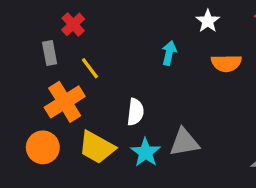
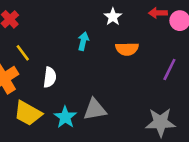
white semicircle: (135, 112) -> (50, 77), moved

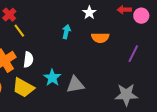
yellow line: (23, 53) -> (19, 31), moved
white semicircle: (50, 77) -> (28, 60), moved
cyan star: (65, 117) -> (52, 78), moved

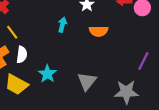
yellow line: (19, 31) -> (12, 32), moved
purple line: (133, 54) -> (143, 61), moved
gray triangle: (75, 85) -> (87, 81), moved, turned -42

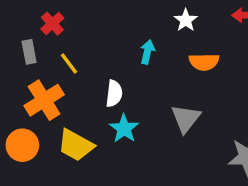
white semicircle: (22, 55) -> (114, 94), moved
gray triangle: (87, 81) -> (186, 119), moved

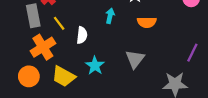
gray rectangle: (29, 52) -> (33, 16), size x1.5
white semicircle: (114, 94) -> (82, 35), moved

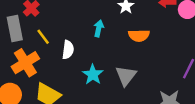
cyan star: (95, 66) -> (93, 75), moved

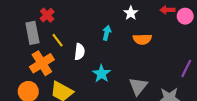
gray triangle: (126, 76) -> (138, 86), moved

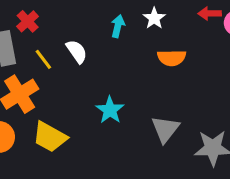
cyan arrow: (107, 33) -> (118, 26), moved
white semicircle: (80, 52) -> (77, 51), moved, turned -42

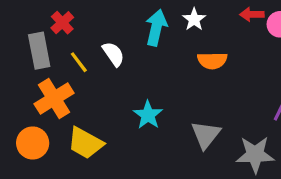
cyan arrow: (118, 26) -> (156, 28), size x1.5

